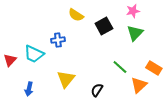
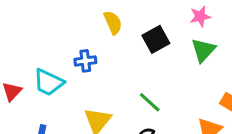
yellow semicircle: (76, 15) -> (113, 23), turned -147
green line: (120, 67) -> (150, 102), moved

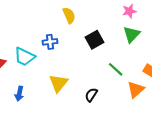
black square: (156, 39) -> (94, 40), moved
green line: (150, 102) -> (116, 69), moved

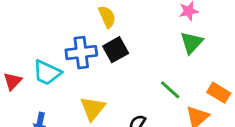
black square: (94, 40) -> (116, 50), moved
blue cross: (50, 42) -> (81, 53), size x1.5

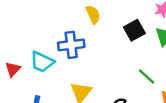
black square: (116, 50) -> (134, 30), moved

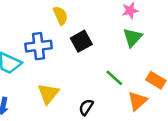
black square: (134, 30) -> (81, 41), moved

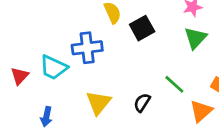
black square: (81, 41) -> (142, 28), moved
black semicircle: (86, 107) -> (142, 103), moved

